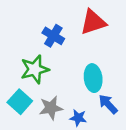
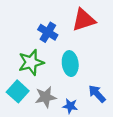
cyan ellipse: (93, 78) -> (70, 64), moved

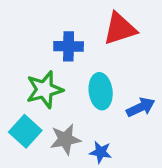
blue cross: (48, 32) -> (69, 46), turned -30
blue arrow: (97, 94) -> (141, 107), moved, turned 108

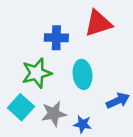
blue arrow: (141, 107) -> (118, 101), moved

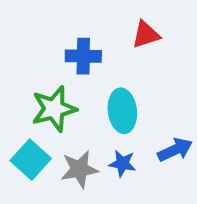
red triangle: (98, 23) -> (146, 35), size x0.7
blue star: (83, 124) -> (122, 163), moved

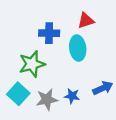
cyan ellipse: (122, 111) -> (78, 48), moved

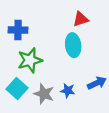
blue cross: (49, 33) -> (18, 30), moved
gray star: (47, 99) -> (44, 94), turned 30

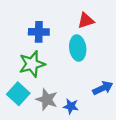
blue cross: (18, 30) -> (39, 32), moved
blue star: (68, 91) -> (71, 106), moved

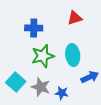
cyan ellipse: (78, 48) -> (73, 55), moved
green star: (32, 64) -> (43, 56), moved

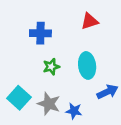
green star: (43, 56) -> (51, 67), size x0.6

